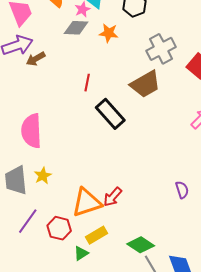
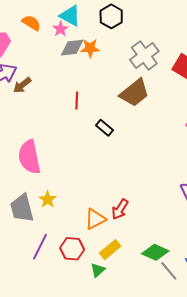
gray diamond: (76, 28) -> (72, 48), moved
black rectangle: (110, 114) -> (104, 128), size x0.6
orange triangle: (87, 203) -> (95, 219), size x0.7

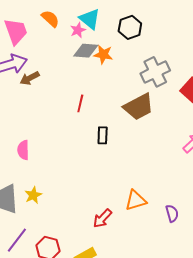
black rectangle: (104, 128) -> (103, 135), turned 42
pink semicircle: (29, 157) -> (23, 150), size x0.6
orange triangle: (95, 219) -> (136, 200), moved

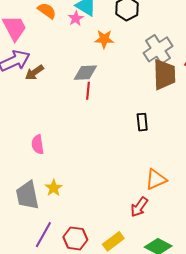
gray diamond: (86, 51) -> (85, 73), moved
brown trapezoid: (139, 107) -> (164, 75), moved, turned -56
black rectangle: (103, 135) -> (142, 122), moved
red arrow: (102, 218) -> (139, 207), moved

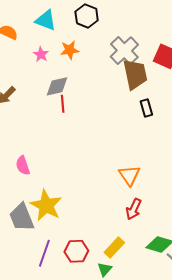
pink star: (76, 18) -> (41, 54), moved
black rectangle: (142, 122) -> (146, 108), moved
orange triangle: (156, 179) -> (129, 175), moved, turned -30
yellow star: (54, 188) -> (46, 205), size x1.8

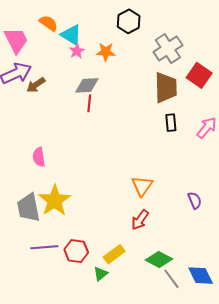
cyan triangle: (46, 20) -> (71, 35), moved
gray cross: (124, 51) -> (168, 49), moved
purple line: (44, 253) -> (44, 247), turned 56

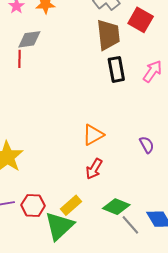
red line: (89, 103) -> (20, 59), moved
black rectangle: (171, 123) -> (116, 69), size x1.4
orange triangle: (142, 186) -> (93, 135), turned 30
green triangle: (101, 274) -> (59, 226), size x2.0

